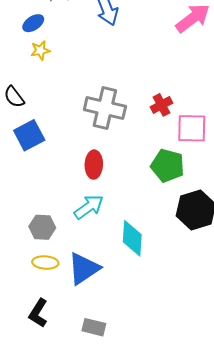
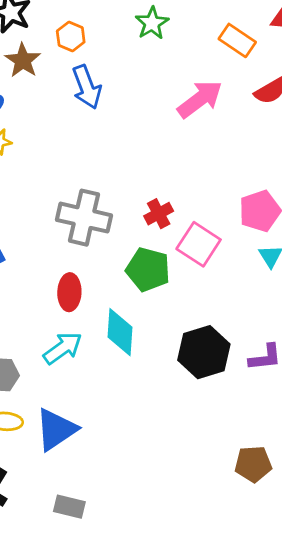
pink square: (192, 128) -> (199, 244), turned 32
green pentagon: (168, 166) -> (148, 270), moved
cyan diamond: (132, 238) -> (120, 332), moved

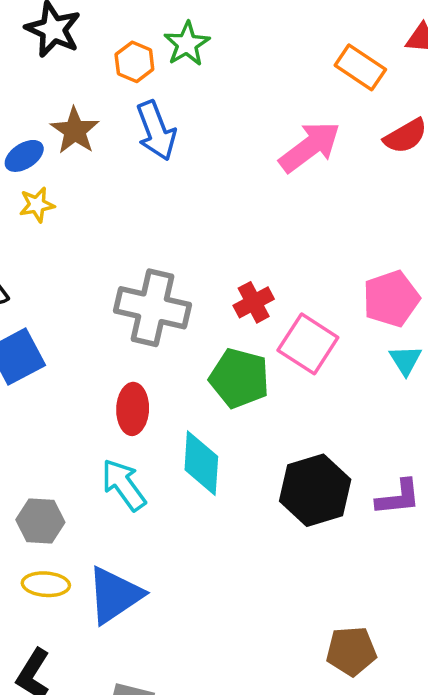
green star: (152, 23) -> (187, 44), moved
brown star: (23, 60) -> (75, 131), moved
cyan arrow: (63, 348) -> (124, 485), turned -90
brown pentagon: (253, 464) -> (351, 651), moved

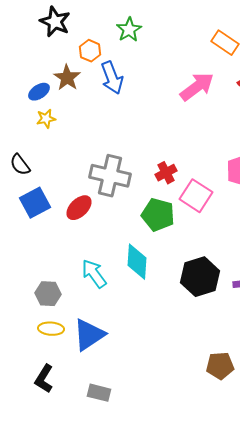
orange hexagon: (134, 62) -> (90, 51), moved
red ellipse: (133, 409) -> (79, 208), moved, turned 44

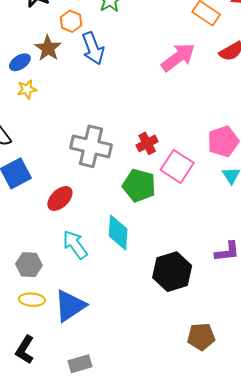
red ellipse: (79, 208) -> (60, 198), moved
black hexagon: (200, 277) -> (172, 272), moved
gray rectangle: (99, 393) -> (80, 364), turned -30

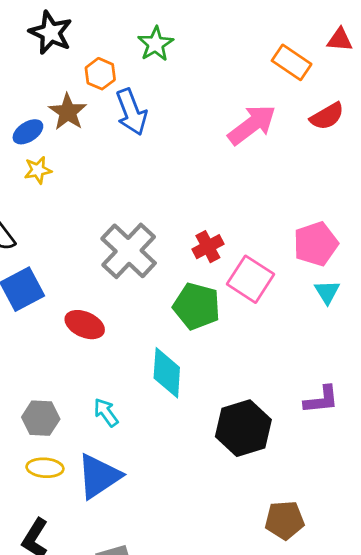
gray cross: (91, 146) -> (129, 251), turned 30
red ellipse: (60, 198) -> (85, 325), turned 68
cyan arrow: (75, 245) -> (106, 412), moved, size x0.7

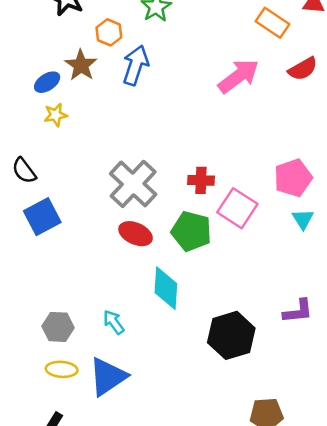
blue arrow: (131, 112) -> (136, 65), turned -141
red cross: (208, 247) -> (201, 180), turned 30
red ellipse: (85, 325) -> (136, 234), moved

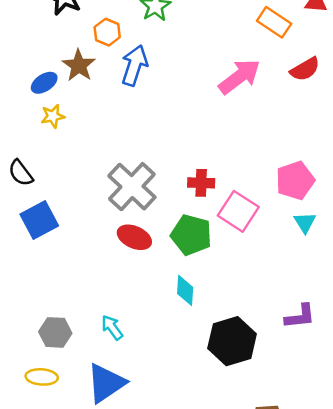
cyan diamond: (166, 288) -> (185, 290), moved, size x0.7
yellow ellipse: (62, 369) -> (42, 377), moved

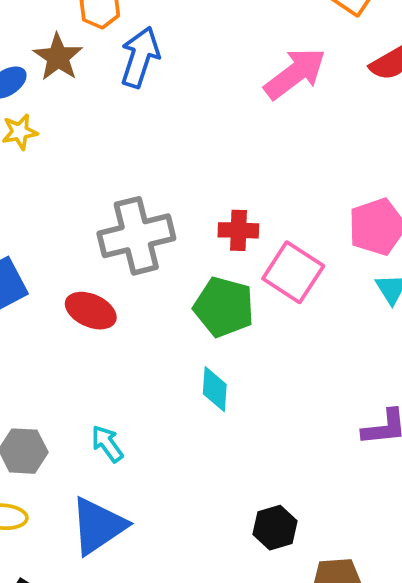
gray cross: (132, 187) -> (136, 236), turned 33
red ellipse: (134, 237) -> (91, 311), moved
black hexagon: (232, 341) -> (275, 528), moved, size x0.6

